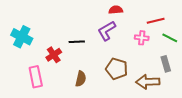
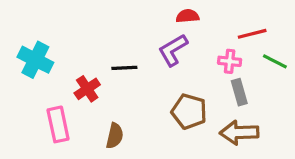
gray rectangle: (166, 64) -> (239, 92), moved
brown semicircle: (81, 79) -> (115, 136), moved

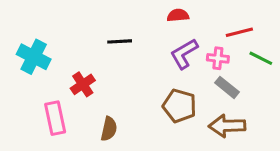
purple L-shape: (173, 50) -> (184, 54), moved
black line: (124, 68) -> (120, 41), moved
gray rectangle: (239, 92) -> (227, 87), turned -35

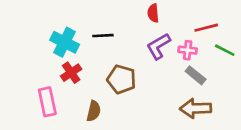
red semicircle: (178, 15) -> (153, 13), turned -90
cyan cross: (34, 57) -> (65, 42), moved
brown pentagon: (179, 106) -> (121, 79), moved

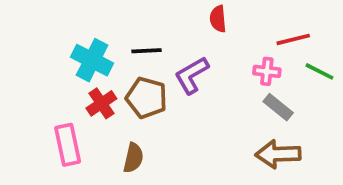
purple L-shape: (159, 46) -> (192, 75), moved
brown pentagon: (121, 79) -> (147, 98), moved

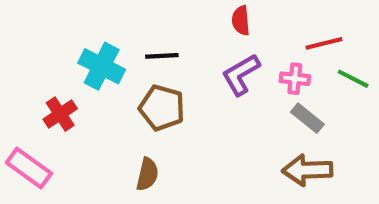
purple L-shape: (192, 75) -> (241, 75), moved
red cross: (101, 103) -> (60, 114), moved
pink rectangle: (68, 145) -> (29, 168), moved, turned -42

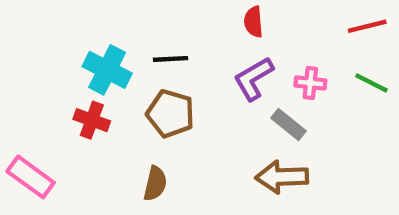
red line: (324, 43) -> (367, 26), moved
red cross: (60, 114) -> (92, 120), moved, turned -36
gray rectangle: (307, 118) -> (288, 125), moved
brown arrow: (307, 170) -> (282, 177), moved

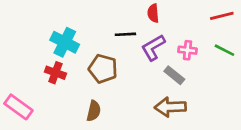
black line: (170, 59) -> (125, 34), moved

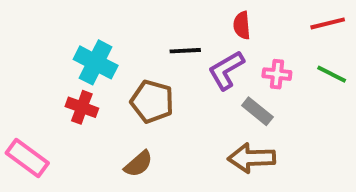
red semicircle: (153, 13) -> (242, 25), moved
brown semicircle: (94, 111) -> (138, 164), turned 36

